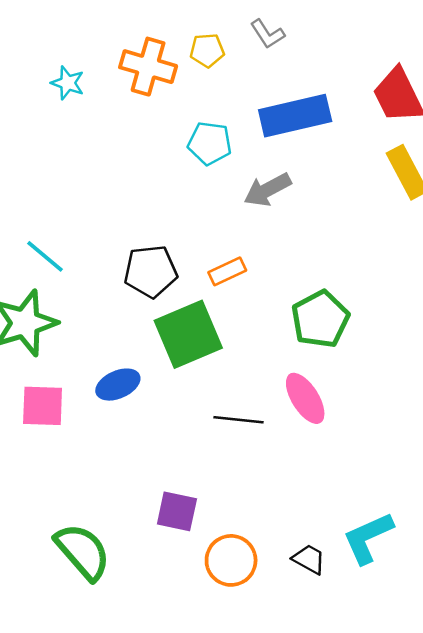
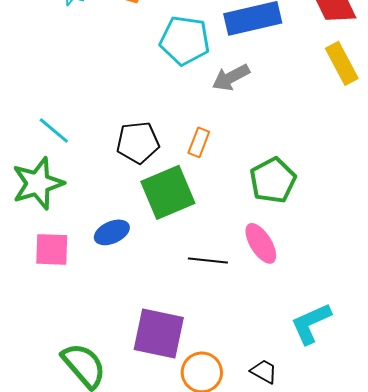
cyan pentagon: (210, 143) -> (185, 40), size x1.4
orange rectangle: (227, 271) -> (199, 142), turned -44
purple square: (177, 511) -> (159, 333), size x1.6
cyan L-shape: (368, 538) -> (311, 323), moved

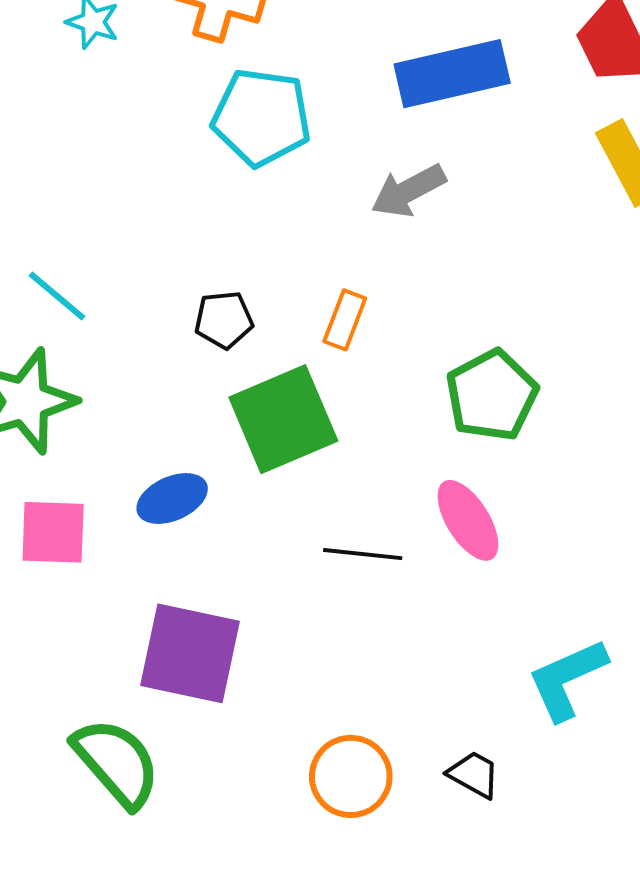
cyan pentagon: (185, 40) -> (261, 117), moved
black pentagon: (138, 142) -> (224, 320), size x0.7
purple square: (159, 333) -> (190, 653), moved

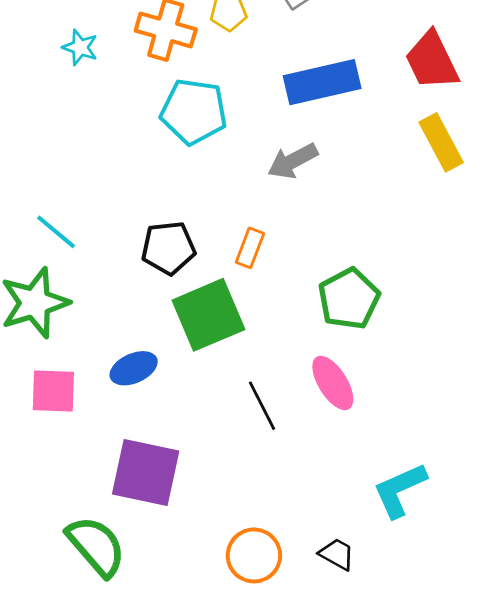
black pentagon: (224, 320) -> (168, 248), size x1.4
black line: (363, 554) -> (262, 406), turned 57

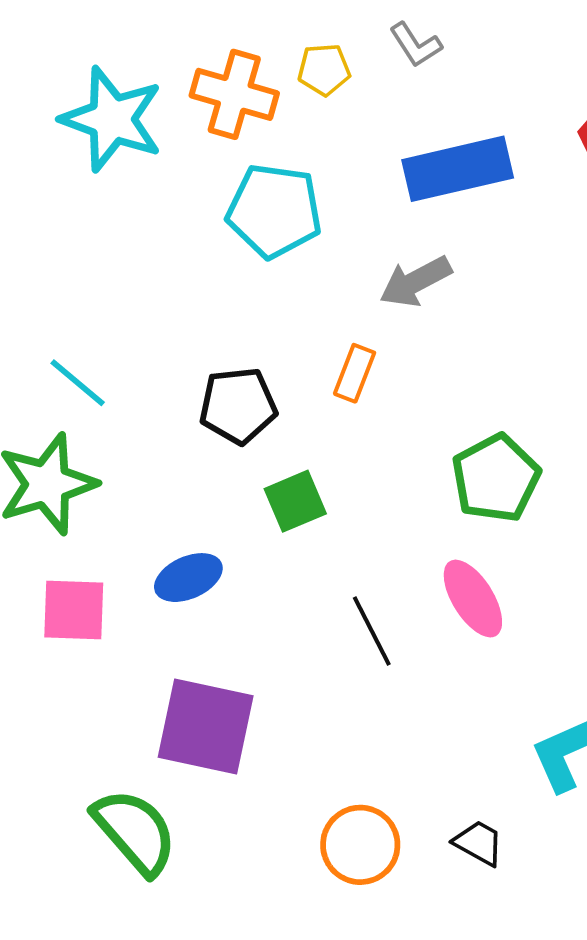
cyan star: (80, 47) -> (112, 119), size x2.0
orange rectangle: (250, 248) -> (355, 373), moved
green square: (208, 315) -> (295, 501), size x0.6

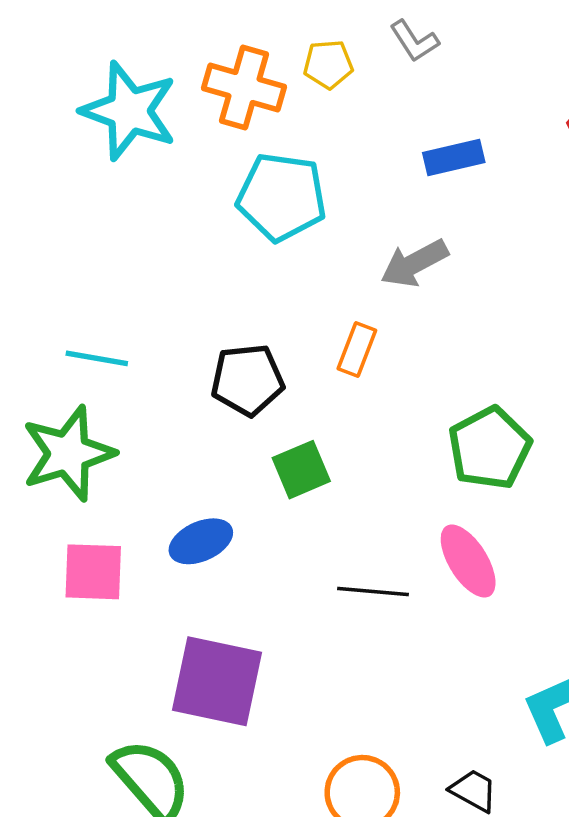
blue rectangle: (458, 169) -> (454, 157), size x0.6
cyan line: (78, 383) -> (97, 358), turned -30
black line: (372, 631) -> (373, 592), turned -58

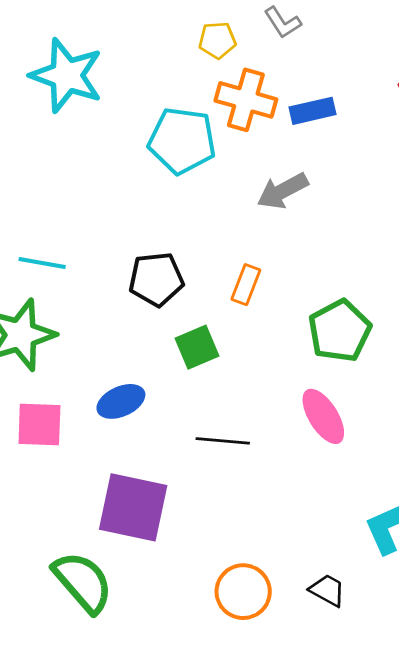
orange cross: (244, 88) -> (246, 100), moved
orange rectangle: (357, 349) -> (246, 285), moved
black line: (373, 592) -> (223, 441), moved

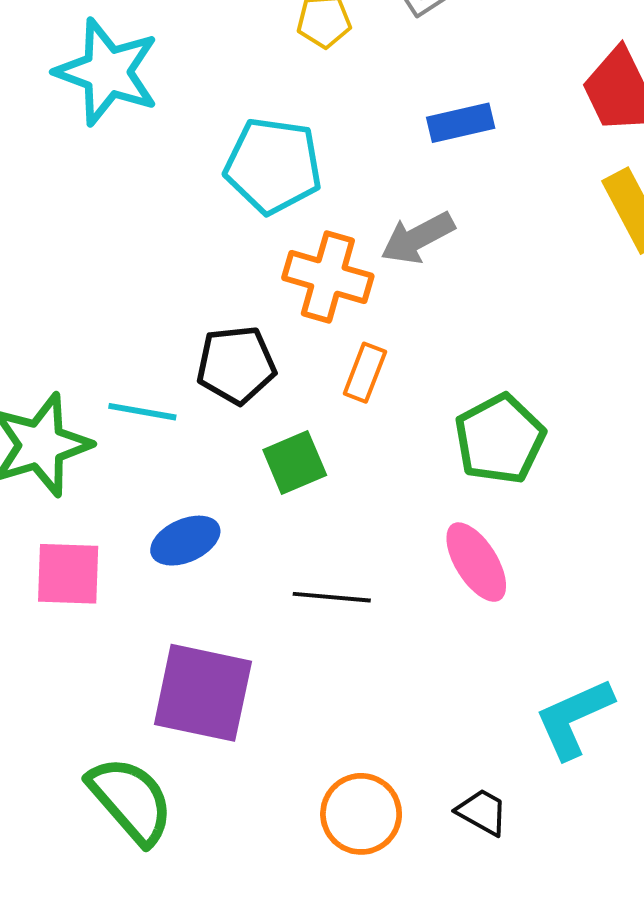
orange cross: (246, 100) -> (328, 277), moved
cyan line: (42, 263) -> (142, 412), moved

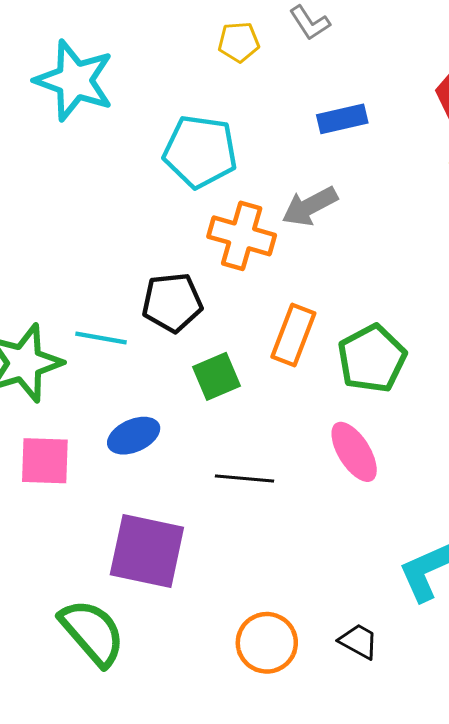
orange rectangle: (365, 373) -> (293, 335), moved, size x1.4

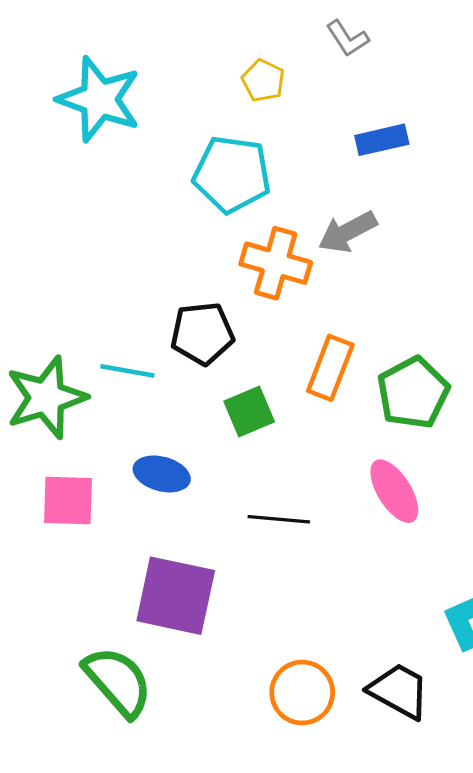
yellow pentagon: (239, 42) -> (263, 81), moved, turned 30
blue ellipse: (134, 436) -> (162, 474), turned 39
black trapezoid: (359, 641) -> (399, 691), size x1.5

